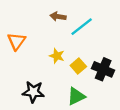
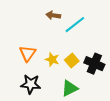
orange triangle: (16, 41) -> (28, 53), moved
yellow star: (57, 56) -> (52, 59), moved

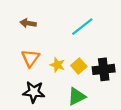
brown arrow: (53, 15) -> (28, 23), moved
black cross: (94, 64) -> (104, 69), turned -30

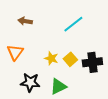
orange triangle: (30, 58) -> (15, 52), moved
green triangle: (77, 96) -> (58, 86), moved

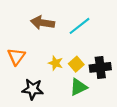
brown arrow: (25, 21) -> (42, 23), moved, size x1.5
green triangle: (58, 86) -> (78, 87), moved

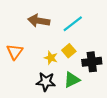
yellow square: (76, 64) -> (69, 51), moved
black star: (33, 89) -> (46, 82), moved

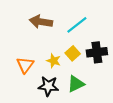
orange triangle: (15, 52) -> (25, 65), moved
black cross: (92, 62) -> (97, 52), moved

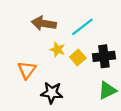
yellow star: (54, 61) -> (57, 50), moved
green triangle: (76, 84) -> (107, 90), moved

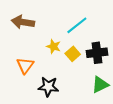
brown arrow: (44, 23) -> (23, 22), moved

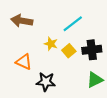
orange triangle: (25, 65) -> (24, 62), turned -42

